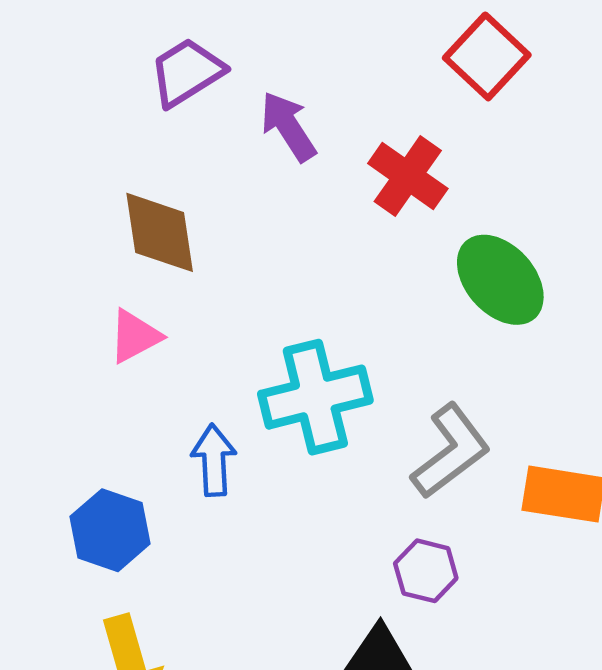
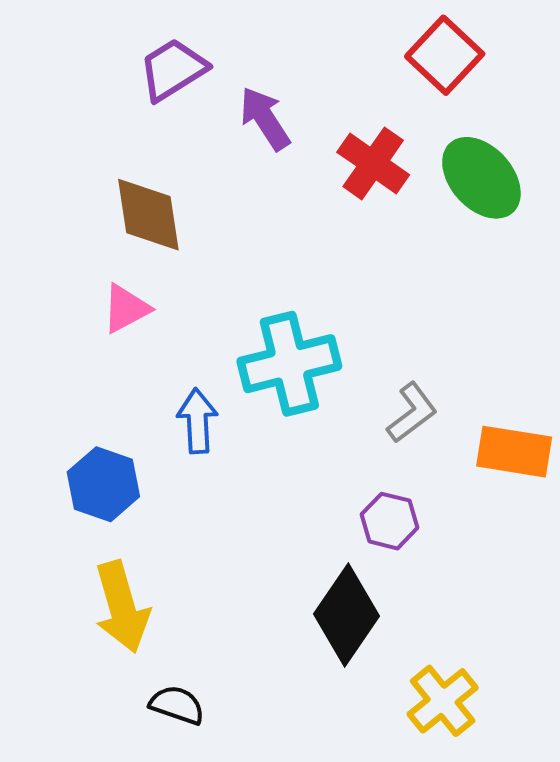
green ellipse: (500, 280) -> (481, 178), moved
gray L-shape: (451, 451) -> (412, 413), size x0.7

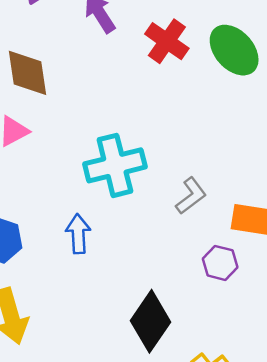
blue arrow: (197, 421) -> (78, 234), moved
purple hexagon: (390, 521) -> (220, 263), moved

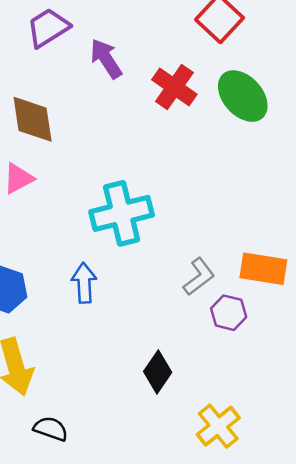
gray L-shape: (191, 196) -> (199, 277), moved
black diamond: (150, 321) -> (158, 372), size x0.7

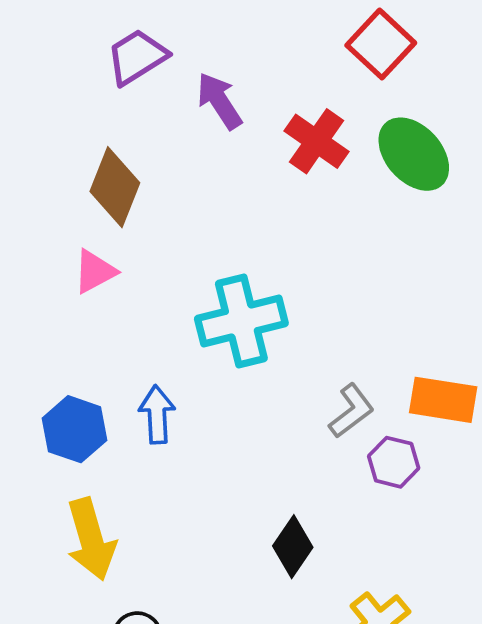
brown diamond: (33, 119) -> (115, 187), turned 30
blue arrow: (84, 283) -> (157, 415), moved

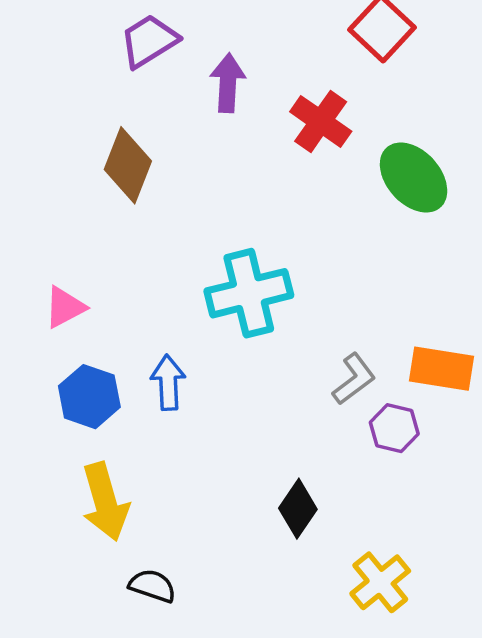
purple arrow: (219, 101) -> (228, 83), turned 36
green ellipse: (414, 154) -> (414, 178), moved
pink triangle: (95, 271) -> (65, 307), moved

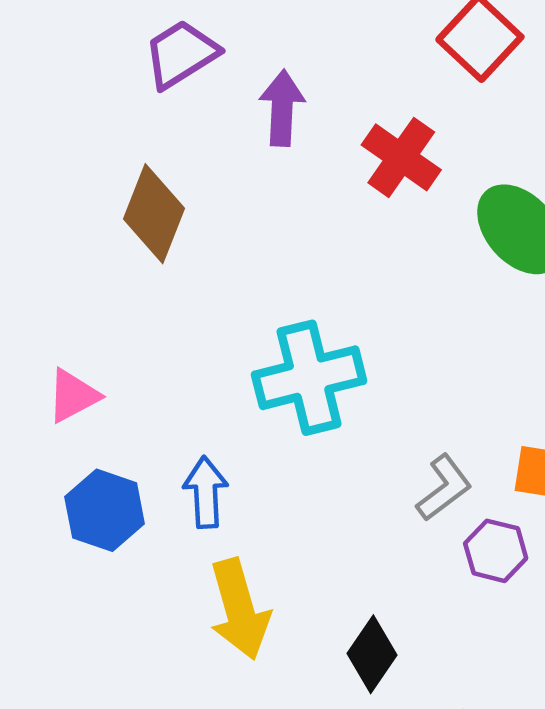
yellow arrow: (105, 502) -> (239, 609), moved

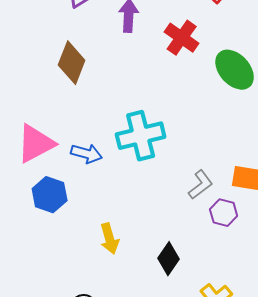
pink triangle: (73, 396) -> (36, 144), size x1.6
blue arrow: (206, 492) -> (87, 154), moved, turned 108
yellow arrow: (239, 609) -> (110, 239), size x0.7

